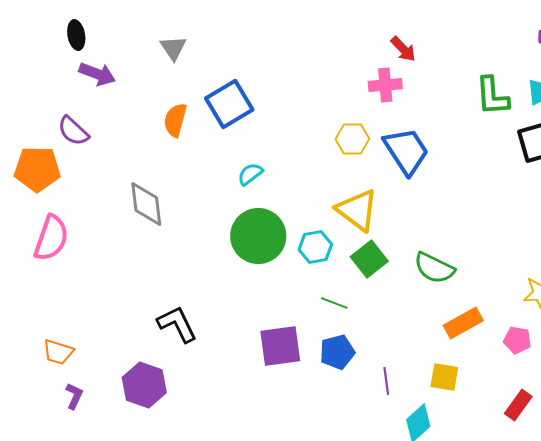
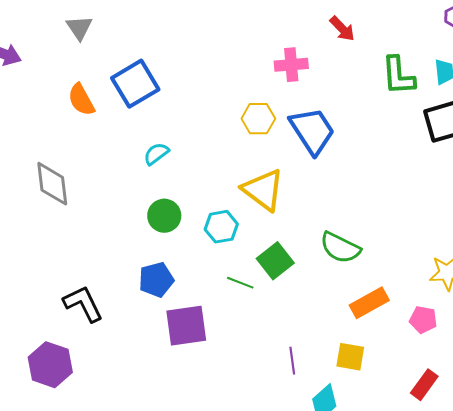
red arrow: (403, 49) -> (342, 29), moved
orange semicircle: (175, 120) -> (81, 100), turned -44
green circle: (258, 236) -> (164, 216), size x0.6
green square: (369, 259) -> (275, 261), moved
blue pentagon: (337, 352) -> (156, 280), moved

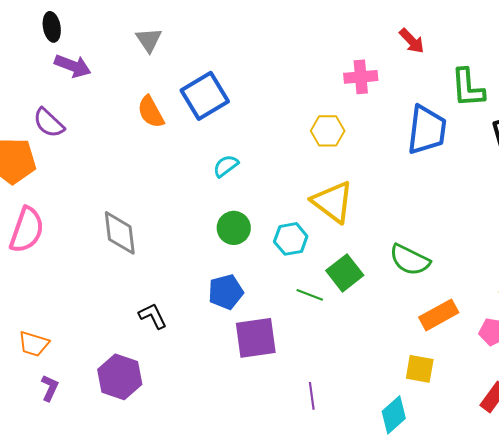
blue trapezoid: (312, 131) -> (427, 130), moved, turned 40
gray diamond: (52, 184) -> (120, 233), moved
black L-shape: (83, 304) -> (153, 316), size x0.7
purple line: (292, 361) -> (312, 396), moved

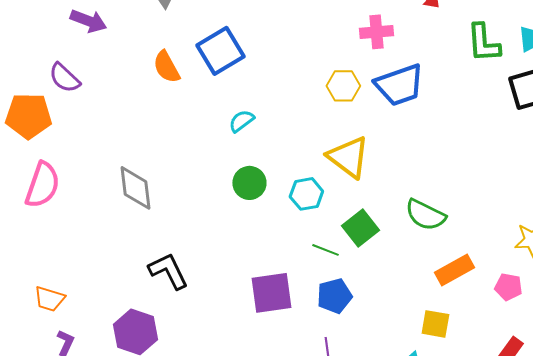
blue trapezoid: (427, 130) -> (399, 85), moved, turned 64
blue pentagon: (226, 292) -> (334, 296), moved
black L-shape: (153, 316) -> (168, 271), size x1.4

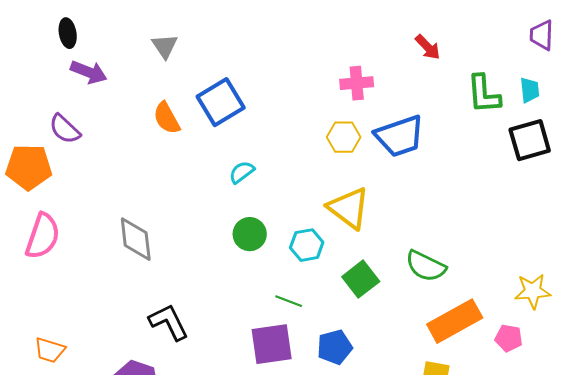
pink cross: (376, 32) -> (357, 83), moved
green line: (325, 250) -> (289, 301), moved
orange rectangle: (454, 270) -> (455, 321), size x1.4

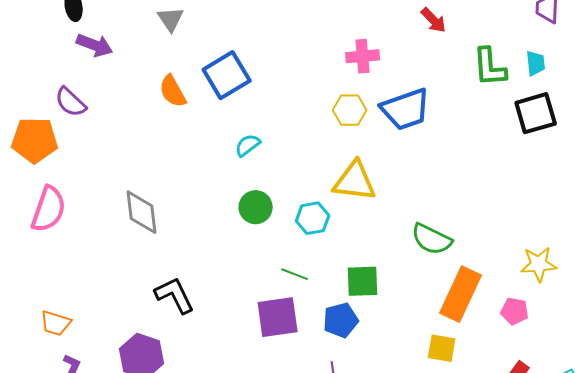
yellow triangle: (349, 208) -> (355, 181), turned -30
green square: (361, 279) -> (363, 281), moved, turned 36
orange rectangle: (455, 321) -> (461, 294), turned -36

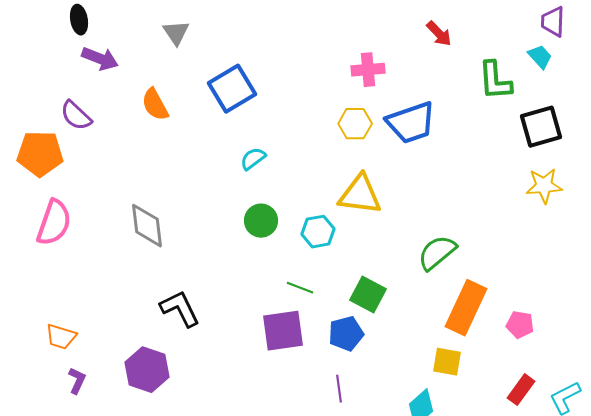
cyan trapezoid: (536, 63) -> (540, 57), moved, turned -36
orange semicircle: (173, 91) -> (155, 105), moved
green semicircle: (432, 239) -> (437, 253), turned 114
yellow star: (539, 264) -> (544, 186), moved
green square: (363, 281) -> (368, 295), turned 30

